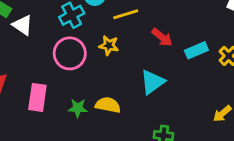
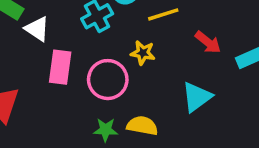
pink circle: (70, 53) -> (108, 80), moved
pink rectangle: (37, 97) -> (60, 67), moved

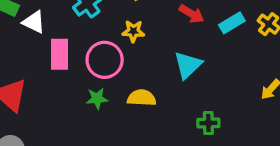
green star: (106, 130) -> (97, 99), moved

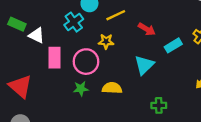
cyan rectangle: (232, 23) -> (173, 45), moved

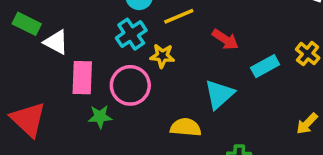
cyan cross: (74, 22) -> (131, 34), moved
yellow semicircle: (112, 88) -> (186, 127), moved
green star: (81, 89) -> (100, 117), moved

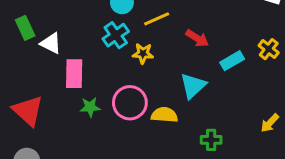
green rectangle: (27, 24) -> (25, 28), turned 40
pink circle: (130, 85) -> (130, 103), moved
yellow arrow: (307, 124) -> (270, 123), moved

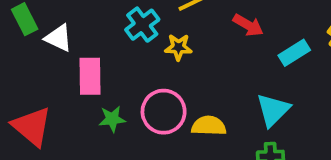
cyan triangle: (193, 86) -> (273, 110), moved

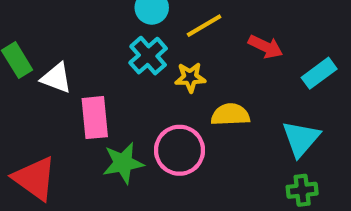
green star: (112, 119) -> (123, 163), size x1.4
yellow semicircle: (209, 126) -> (230, 115), moved

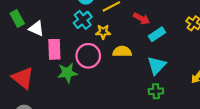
cyan rectangle: (319, 73) -> (157, 34), moved
pink circle: (180, 150) -> (88, 56), moved

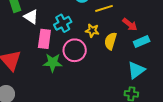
cyan cross: (83, 20) -> (63, 23), moved
yellow semicircle: (122, 51) -> (110, 41), moved, turned -84

